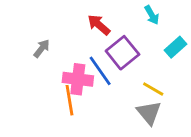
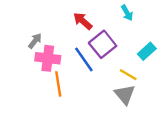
cyan rectangle: (175, 47) -> (147, 51), moved
pink cross: (78, 79) -> (48, 58), moved

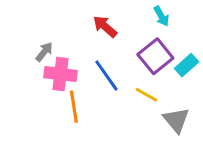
purple square: (103, 44) -> (155, 56), moved
yellow line: (128, 75) -> (147, 95), moved
gray triangle: (125, 94) -> (176, 120), moved

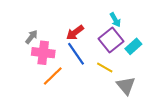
cyan arrow: (161, 16) -> (115, 20), moved
red arrow: (105, 27) -> (75, 33), moved, turned -78
orange line: (74, 107) -> (53, 76), turned 55

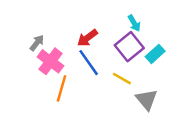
pink cross: (43, 53) -> (50, 61), turned 30
orange line: (53, 76) -> (62, 88), turned -30

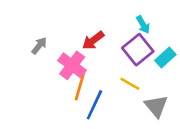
pink cross: (50, 61) -> (72, 65), moved
blue line: (89, 63) -> (94, 105), moved, turned 60
orange line: (62, 88) -> (80, 86), moved

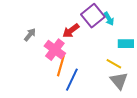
purple square: (138, 50) -> (93, 16), moved
cyan rectangle: (165, 58) -> (126, 44), turned 42
yellow line: (130, 84) -> (114, 64), moved

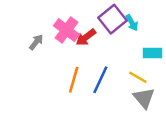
pink cross: (55, 50) -> (66, 30), moved
blue line: (72, 80) -> (100, 80), moved

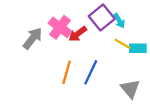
gray arrow: (36, 42) -> (33, 38), size x1.5
yellow line: (138, 77) -> (123, 44), moved

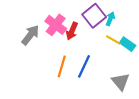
cyan arrow: (119, 21) -> (110, 19), turned -128
red arrow: (78, 34) -> (72, 31), turned -30
cyan rectangle: (138, 48) -> (128, 44), turned 35

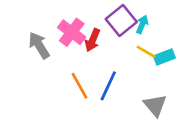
gray arrow: (30, 35) -> (39, 45), turned -70
cyan rectangle: (128, 44) -> (164, 57), turned -56
orange line: (62, 66) -> (80, 86), turned -45

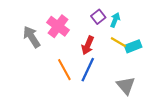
purple square: (121, 21) -> (98, 17), size x0.6
red arrow: (93, 40) -> (88, 45), moved

